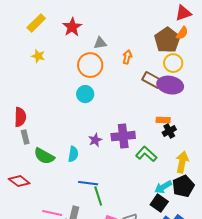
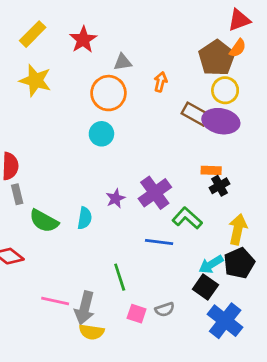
yellow star: (38, 56) -> (35, 80), size x1.6
purple cross: (123, 136) -> (155, 193), turned -30
blue line: (88, 183) -> (159, 242), moved

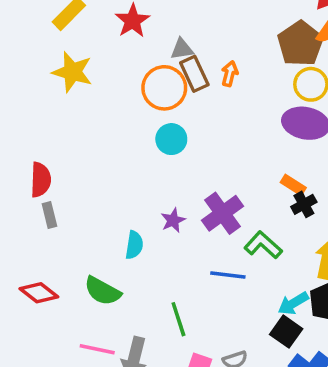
brown rectangle: (196, 114) -> (194, 74), moved, turned 36
cyan circle: (101, 134) -> (171, 139), moved
orange rectangle: (211, 170) -> (293, 185), turned 30
green semicircle: (44, 221) -> (102, 291), moved

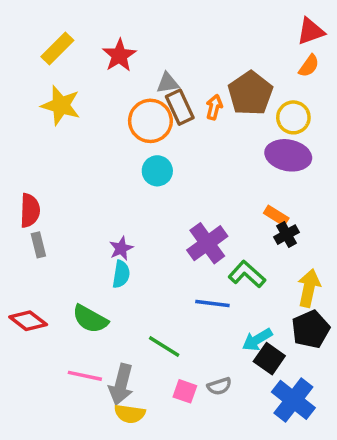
brown pentagon: (300, 44) -> (250, 93), moved
purple star: (173, 220) -> (121, 248), moved
cyan arrow: (293, 303) -> (257, 340), moved
green line: (178, 319) -> (164, 347), turned -40

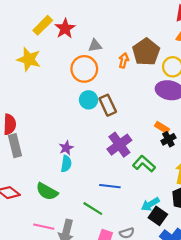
yellow rectangle: (57, 49) -> (43, 25), moved
brown rectangle: (180, 107) -> (108, 105), moved
gray rectangle: (38, 245) -> (15, 146), size x1.5
blue line: (212, 303) -> (110, 186), moved

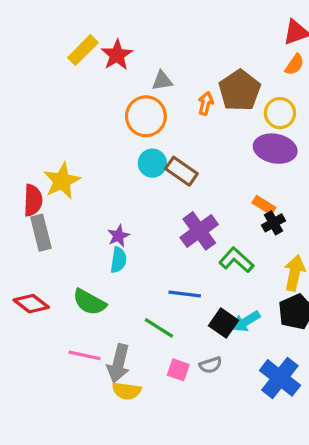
yellow star: (29, 59) -> (62, 181), moved, turned 30
brown rectangle: (108, 105) -> (181, 171), turned -30
black square: (158, 216) -> (223, 323), moved

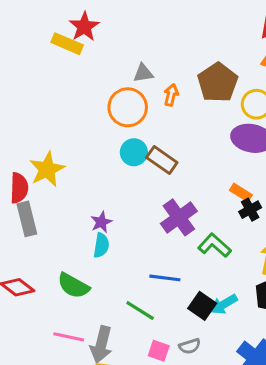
yellow rectangle: (83, 50) -> (67, 44), turned 68
red star: (117, 55) -> (84, 27), moved
orange arrow: (206, 103) -> (171, 95), moved

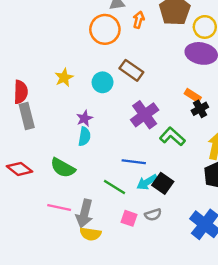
cyan circle: (134, 152) -> (103, 82), moved
yellow star: (47, 169) -> (64, 78), moved, size x0.7
cyan arrow: (224, 304) -> (147, 182), moved

